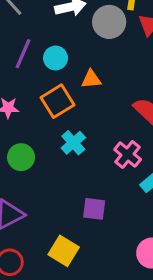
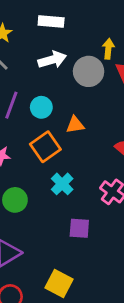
purple square: (94, 209) -> (79, 228), moved

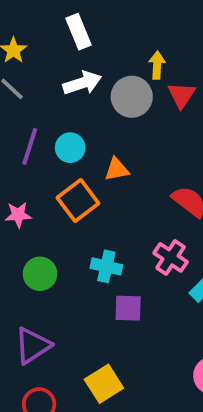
white rectangle: (51, 21) -> (78, 32), turned 65
cyan cross: (62, 184) -> (106, 266), moved, turned -30
yellow square: (59, 284) -> (104, 384), turned 32

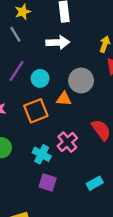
gray circle: (132, 97) -> (81, 80), moved
pink cross: (171, 257) -> (67, 142), moved

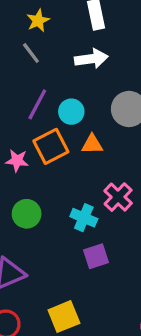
orange triangle: (64, 99) -> (92, 144), moved
orange square: (36, 111) -> (51, 146), moved
purple square: (48, 182) -> (96, 256), turned -30

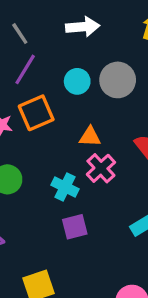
gray line: (31, 53) -> (20, 34), moved
cyan circle: (71, 112) -> (77, 81), moved
orange triangle: (92, 144) -> (90, 137), moved

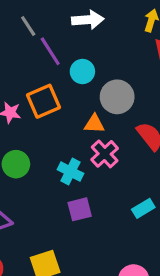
purple line: (25, 69) -> (50, 51), moved, turned -64
gray circle: (118, 80) -> (117, 97), moved

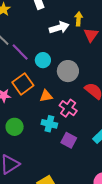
white arrow: (88, 20) -> (59, 28), moved
orange triangle: (94, 124) -> (46, 96), moved
purple square: (80, 209) -> (69, 140), moved, turned -35

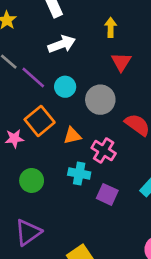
white arrow: (59, 28) -> (62, 44), moved
red triangle: (91, 35) -> (121, 62), moved

